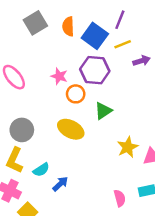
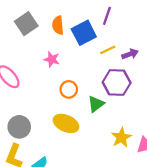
blue square: (95, 36) -> (84, 33), turned 30
yellow line: (123, 44) -> (108, 50), moved
purple hexagon: (95, 70) -> (117, 82), moved
pink star: (59, 76) -> (52, 59), moved

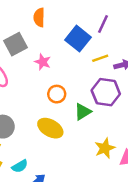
gray square: (26, 24) -> (16, 44), moved
orange semicircle: (58, 25) -> (39, 17), moved
blue square: (84, 33) -> (78, 39), turned -30

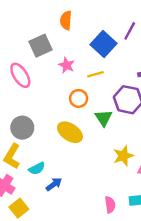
yellow line: (100, 58) -> (95, 74), moved
green triangle: (83, 112) -> (104, 118), turned -36

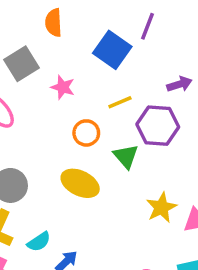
yellow line: (95, 74) -> (120, 102), moved

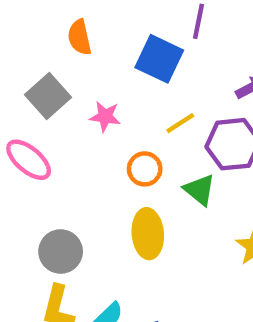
yellow ellipse: (80, 183) -> (148, 234), turned 69

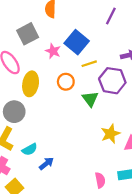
blue square: (159, 59) -> (77, 42), moved
yellow ellipse: (148, 234) -> (31, 84), moved

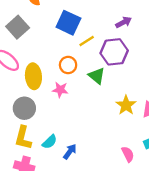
pink star: (53, 51) -> (60, 90), moved

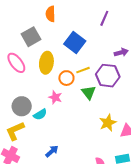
yellow line: (87, 41) -> (83, 70), moved
yellow ellipse: (33, 76) -> (46, 63), moved
yellow L-shape: (23, 138) -> (15, 131), turned 40
cyan semicircle: (50, 142) -> (40, 114), moved

